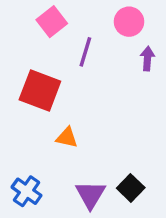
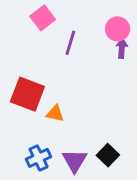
pink circle: (129, 22) -> (118, 29), moved
red square: (40, 90) -> (27, 94), moved
blue cross: (27, 191) -> (39, 158), moved, turned 30

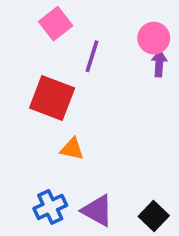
red square: (27, 94) -> (52, 98), moved
black square: (108, 155) -> (154, 216), moved
purple triangle: (75, 161) -> (97, 211), turned -32

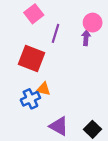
purple arrow: (159, 63) -> (86, 38), moved
blue cross: (50, 207) -> (30, 99), moved

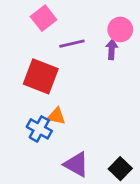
purple line: (56, 33) -> (72, 44), turned 60
blue cross: (30, 99) -> (39, 129), turned -36

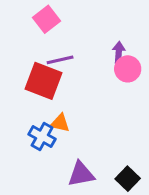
pink circle: (120, 29) -> (128, 69), moved
purple line: (72, 44) -> (60, 60), moved
purple triangle: (76, 164) -> (81, 174), turned -40

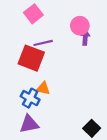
pink circle: (128, 69) -> (80, 26), moved
purple triangle: (81, 174) -> (29, 124), moved

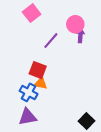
purple line: (43, 43) -> (51, 41), moved, turned -36
red square: (31, 58) -> (38, 70), moved, size x0.7

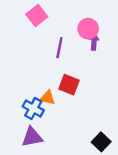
purple line: (51, 41) -> (59, 48), turned -30
red square: (38, 70) -> (69, 85), moved

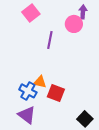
purple arrow: (94, 42) -> (83, 12), moved
red square: (69, 85) -> (56, 93), moved
purple triangle: (32, 137) -> (27, 115), turned 48

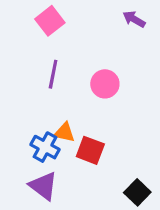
purple arrow: (83, 12) -> (134, 19), turned -64
pink circle: (74, 24) -> (105, 84), moved
purple line: (50, 40) -> (53, 74), moved

